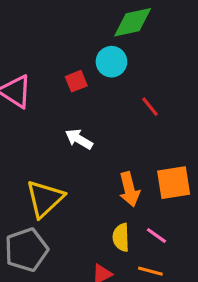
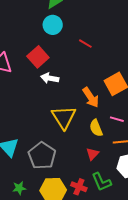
red square: (76, 81) -> (38, 57), moved, size x1.5
yellow triangle: (45, 199) -> (64, 117), moved

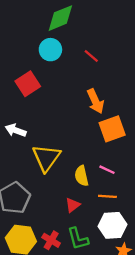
red line: (85, 44) -> (91, 56), moved
white arrow: (50, 78) -> (16, 130), moved
orange arrow: (91, 97) -> (95, 101), moved

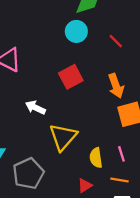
red square: (28, 84) -> (71, 77), moved
pink line: (107, 170) -> (121, 154), turned 42

